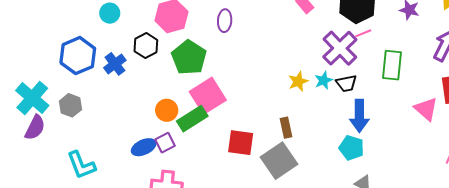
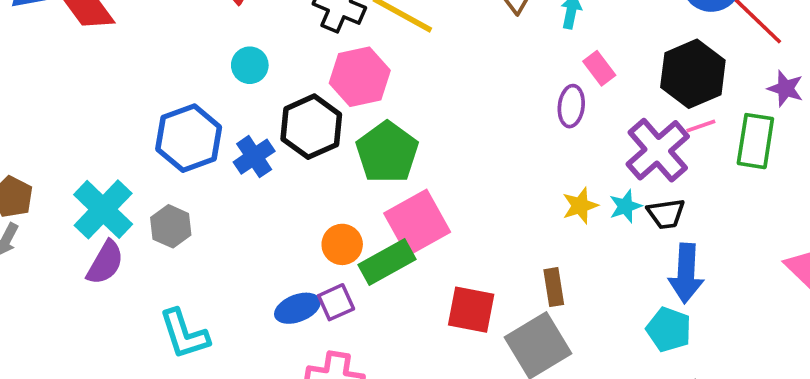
purple ellipse: (225, 21) -> (571, 106), moved
black hexagon: (146, 46) -> (311, 127), size x1.4
green rectangle: (392, 65) -> (755, 141), moved

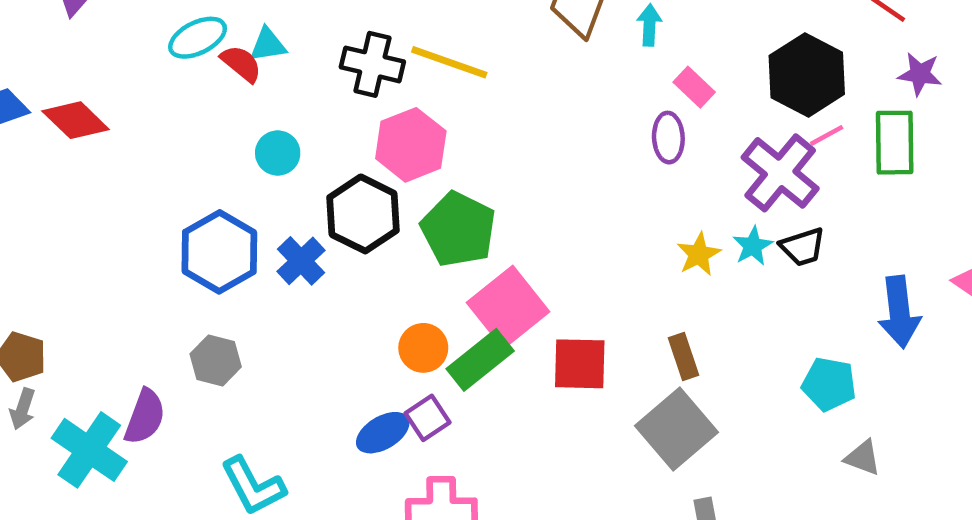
cyan cross: (103, 209) -> (89, 450), moved
blue arrow: (686, 273) -> (899, 312), moved
red square: (471, 310) -> (580, 364), moved

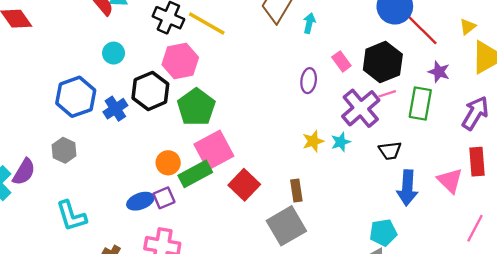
pink rectangle: (694, 87) -> (341, 61), moved
black trapezoid: (803, 247) -> (390, 151), moved
red square: (580, 364) -> (244, 185), turned 32
cyan pentagon: (829, 384) -> (383, 233), moved, turned -30

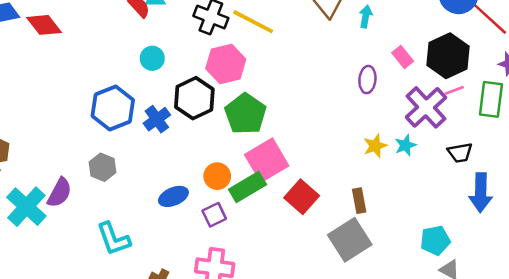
blue ellipse: (140, 201) -> (173, 196), moved
cyan pentagon: (383, 233) -> (435, 240), moved

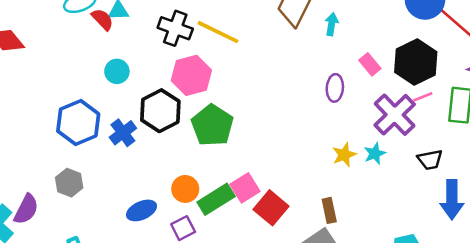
pink square: (267, 160) -> (245, 188), moved, size x0.7

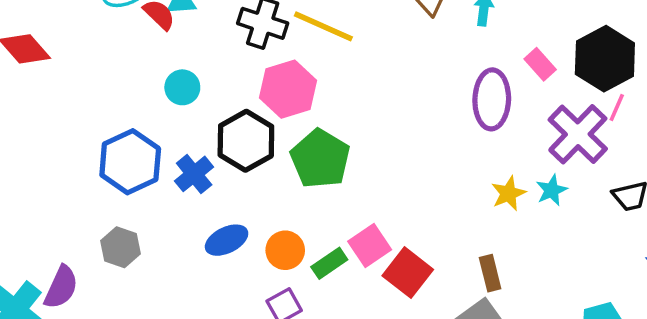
purple ellipse: (335, 88) -> (492, 99), size x1.5
pink line: (423, 97) -> (617, 108), turned -42
green rectangle: (216, 199) -> (329, 263), size x0.7
blue ellipse: (142, 210) -> (227, 240), moved

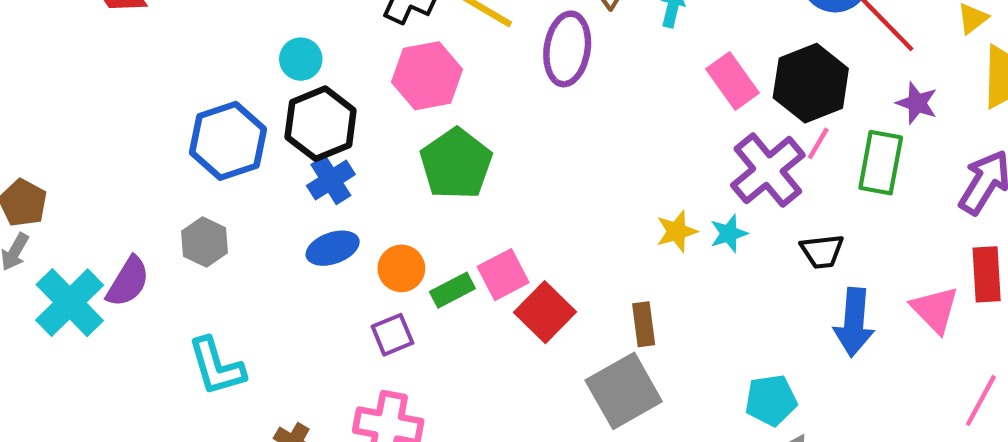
pink rectangle: (540, 64) -> (732, 81), size x1.4
purple ellipse: (492, 99) -> (567, 49), moved
black hexagon: (246, 141) -> (321, 124), moved
blue cross: (194, 174) -> (331, 180), moved

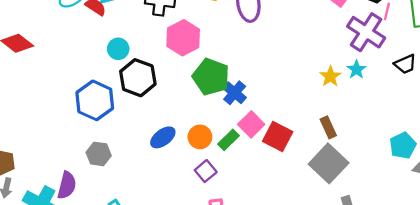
blue cross: (331, 180) -> (235, 93), moved

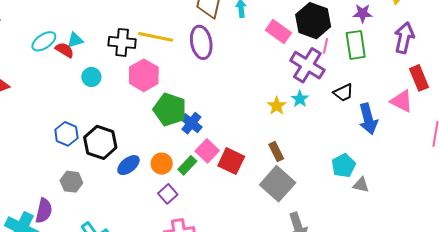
cyan circle: (118, 49) -> (91, 77), moved
black hexagon: (138, 78) -> (100, 142), moved
blue hexagon: (95, 100) -> (66, 134), size x0.7

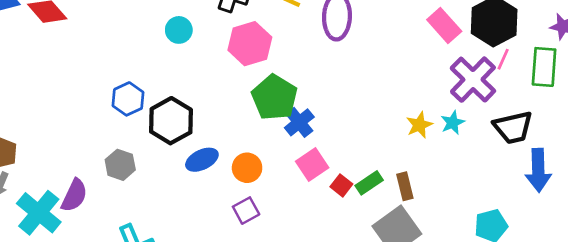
black trapezoid: (343, 93) -> (513, 127), size x1.4
red square: (231, 161) -> (341, 185), size x0.6
green rectangle: (187, 165) -> (369, 183), moved

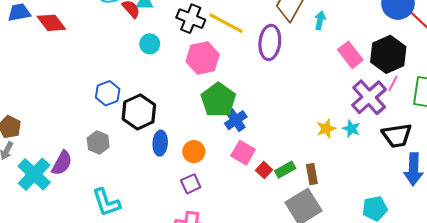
cyan star: (453, 123) -> (351, 129), turned -30
blue ellipse: (202, 160) -> (160, 143), turned -65
pink square: (312, 164) -> (243, 153), turned -30

